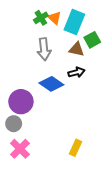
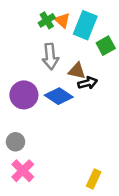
brown triangle: (77, 49) -> (77, 71), moved
purple circle: (21, 102) -> (24, 95), moved
yellow rectangle: (75, 148) -> (94, 179), moved

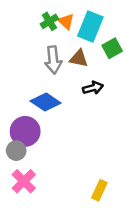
brown triangle: (77, 71) -> (79, 58), moved
purple circle: (24, 95) -> (25, 131), moved
blue diamond: (59, 96) -> (46, 102), moved

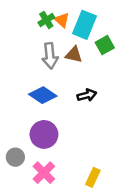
black arrow: (93, 88) -> (87, 95), moved
purple circle: (25, 131) -> (44, 134), moved
gray circle: (16, 151) -> (15, 157), moved
pink cross: (24, 181) -> (44, 173), moved

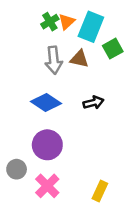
orange triangle: (62, 20) -> (67, 22), turned 35

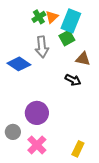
green square: (113, 49) -> (67, 38), moved
brown triangle: (79, 59) -> (83, 59), moved
blue diamond: (46, 102) -> (19, 64), moved
black arrow: (94, 102) -> (73, 80), turned 42

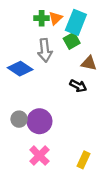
green cross: (39, 17) -> (42, 18), turned 32
gray circle: (13, 132) -> (19, 119), moved

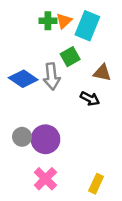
green square: (72, 41) -> (70, 57), moved
gray arrow: (45, 50) -> (52, 76), moved

